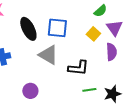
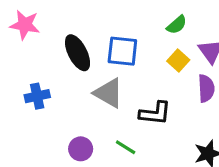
green semicircle: (100, 11) -> (177, 25), moved
green line: (89, 90) -> (126, 147), moved, turned 40

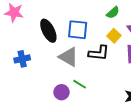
black L-shape: (155, 113) -> (99, 53), moved
green line: (126, 147) -> (80, 84), moved
purple circle: (81, 149) -> (61, 92), moved

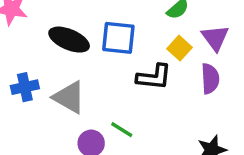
black ellipse: (48, 31) -> (69, 40), turned -40
gray triangle: (69, 57) -> (69, 97), moved

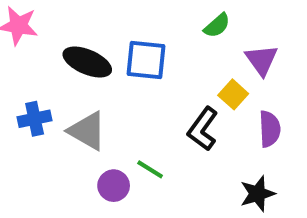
yellow square: (180, 48) -> (233, 94), moved
black L-shape: (154, 77) -> (203, 129), moved, turned 120
purple semicircle: (210, 79) -> (270, 129), moved

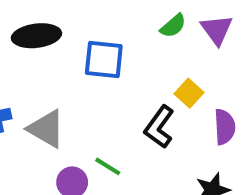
purple triangle: (262, 60) -> (217, 30), moved
black ellipse: (87, 62) -> (36, 36), moved, turned -30

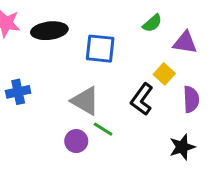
purple triangle: (217, 30) -> (185, 43), moved, turned -45
gray triangle: (46, 129) -> (85, 101), moved

